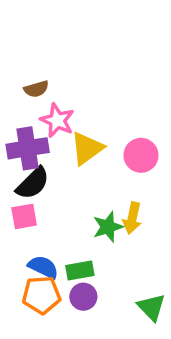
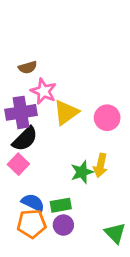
pink square: (24, 216) -> (18, 164), turned -36

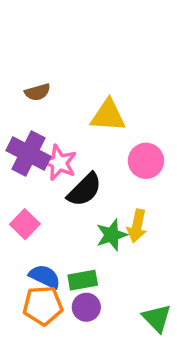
pink star: (44, 91) -> (59, 163), moved
purple cross: (21, 112) -> (28, 154), turned 36
yellow triangle: (66, 112) -> (108, 116), moved, turned 40
black semicircle: (25, 139) -> (85, 190), moved

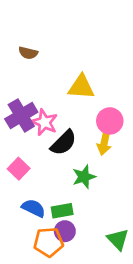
brown semicircle: (38, 92) -> (28, 53), moved, turned 30
purple cross: (28, 154) -> (21, 115), turned 32
yellow arrow: (137, 226) -> (104, 143), moved
orange pentagon: (43, 305) -> (49, 242), moved

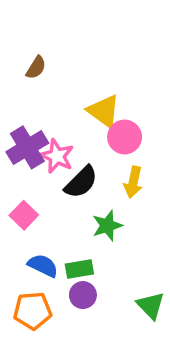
brown semicircle: (28, 53) -> (36, 68), turned -72
yellow triangle: (81, 87) -> (104, 111), turned 32
pink circle: (110, 121) -> (125, 137), moved
orange pentagon: (49, 242) -> (33, 311), moved

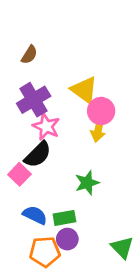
purple cross: (27, 147) -> (34, 100), moved
black semicircle: (81, 182) -> (38, 155), moved
yellow arrow: (133, 182) -> (98, 129), moved
orange pentagon: (33, 311) -> (45, 252), moved

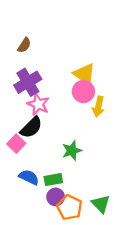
yellow triangle: (84, 90) -> (85, 74), moved
yellow arrow: (98, 129) -> (98, 107), moved
orange pentagon: (45, 252) -> (69, 207), moved, turned 30

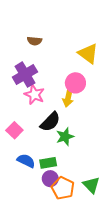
brown semicircle: (24, 45) -> (34, 41), moved, turned 64
yellow triangle: (85, 74) -> (88, 53), moved
yellow arrow: (98, 107) -> (68, 98), moved
black semicircle: (31, 127) -> (50, 122), moved

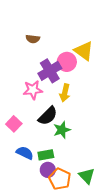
purple cross: (25, 75) -> (50, 71), moved
pink circle: (75, 83) -> (67, 62), moved
pink star: (34, 94) -> (33, 90), turned -30

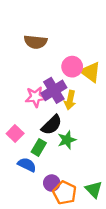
brown semicircle: (33, 39) -> (36, 42), size x1.5
yellow triangle: (84, 51) -> (90, 72), moved
purple cross: (50, 71) -> (54, 90), moved
green rectangle: (46, 155) -> (39, 147), moved, turned -49

